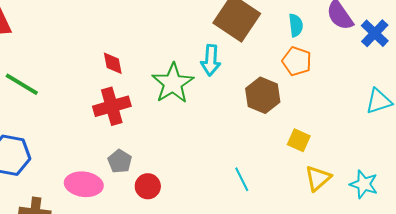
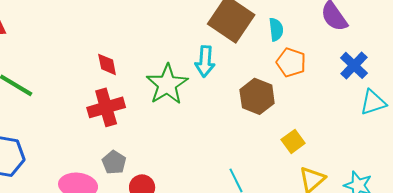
cyan semicircle: (296, 25) -> (276, 29), moved
blue cross: (375, 33) -> (354, 65), moved
yellow square: (299, 140) -> (293, 141), turned 30

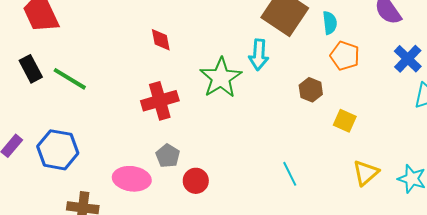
red diamond: (107, 64) -> (161, 40), moved
brown hexagon: (257, 96) -> (311, 90), size x0.7
yellow square: (293, 141) -> (345, 121), moved, turned -30

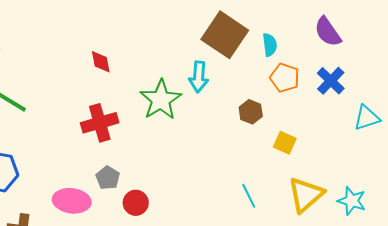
blue cross: (408, 59) -> (331, 81), moved
yellow triangle: (366, 173) -> (306, 195), size x1.4
cyan line: (290, 174) -> (249, 196), moved

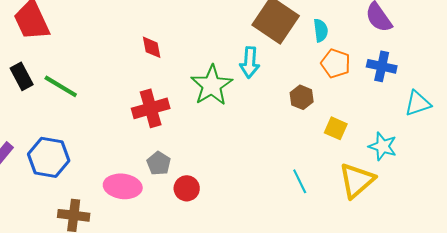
blue cross: (331, 81) -> (382, 66), turned -32
cyan star: (352, 201) -> (383, 146), moved

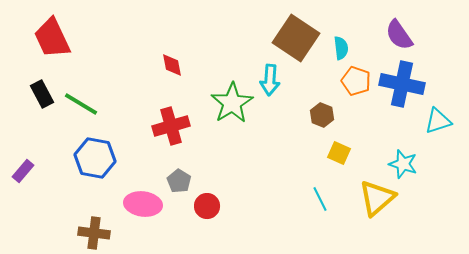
blue cross: (382, 66) -> (402, 84), size x1.5
yellow square: (336, 128) -> (339, 153), moved
blue hexagon: (49, 157) -> (95, 158), moved

